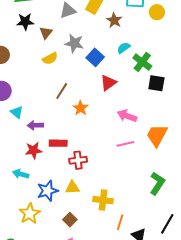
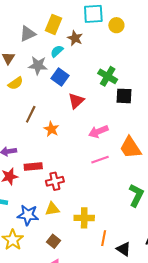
cyan semicircle: (124, 48) -> (57, 51), moved
pink arrow: (127, 116) -> (98, 132), turned -36
orange trapezoid: (157, 135) -> (130, 148), turned -55
blue star: (48, 191) -> (28, 215), turned 30

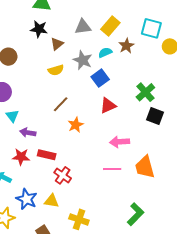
red cross: (55, 181) -> (63, 175), turned 30

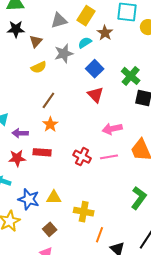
gray star: (83, 60) -> (64, 53), turned -30
blue square: (100, 78) -> (95, 69), moved
red triangle: (108, 106) -> (95, 95), turned -42
orange star: (76, 125) -> (50, 124), moved
red cross: (63, 175) -> (82, 157), moved

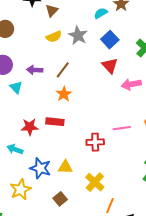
gray star: (64, 53) -> (78, 35), moved, turned -30
pink arrow: (112, 129) -> (131, 84), moved
purple arrow: (20, 133) -> (35, 70), moved
red cross: (82, 157) -> (95, 142), moved, turned -30
yellow cross: (84, 212) -> (95, 182), turned 30

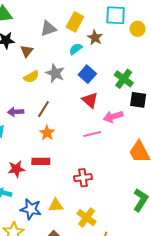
pink line: (122, 128) -> (92, 134), moved

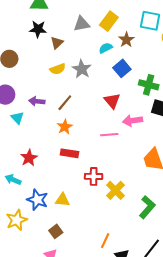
blue square: (87, 74) -> (122, 68), moved
green cross: (124, 79) -> (149, 85), turned -30
red rectangle: (41, 161) -> (69, 153), moved
red star: (16, 169) -> (29, 158), turned -30
yellow cross: (87, 218) -> (115, 190), moved

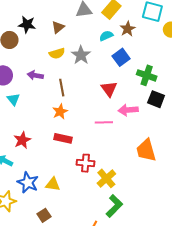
black star: (38, 29) -> (27, 25), moved
purple arrow: (37, 101) -> (35, 75), moved
brown line: (65, 103) -> (62, 88), turned -54
green L-shape: (147, 207) -> (114, 206), moved

